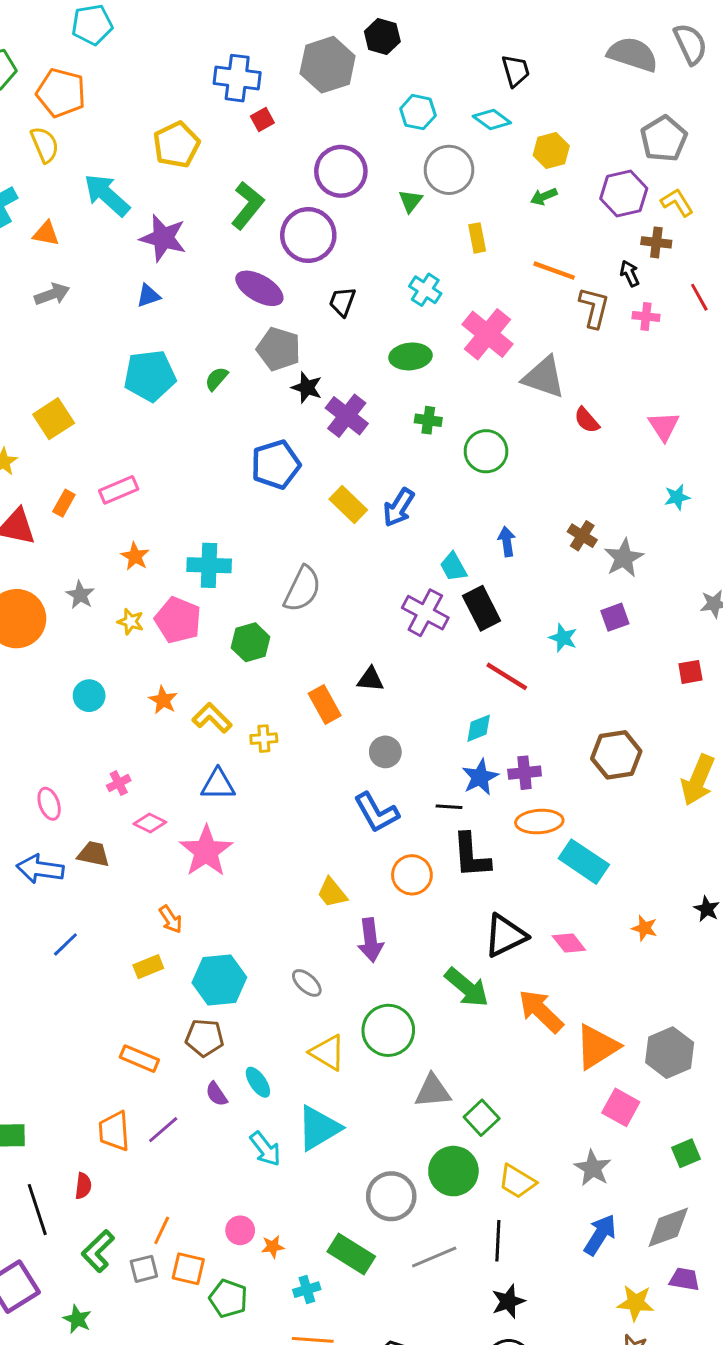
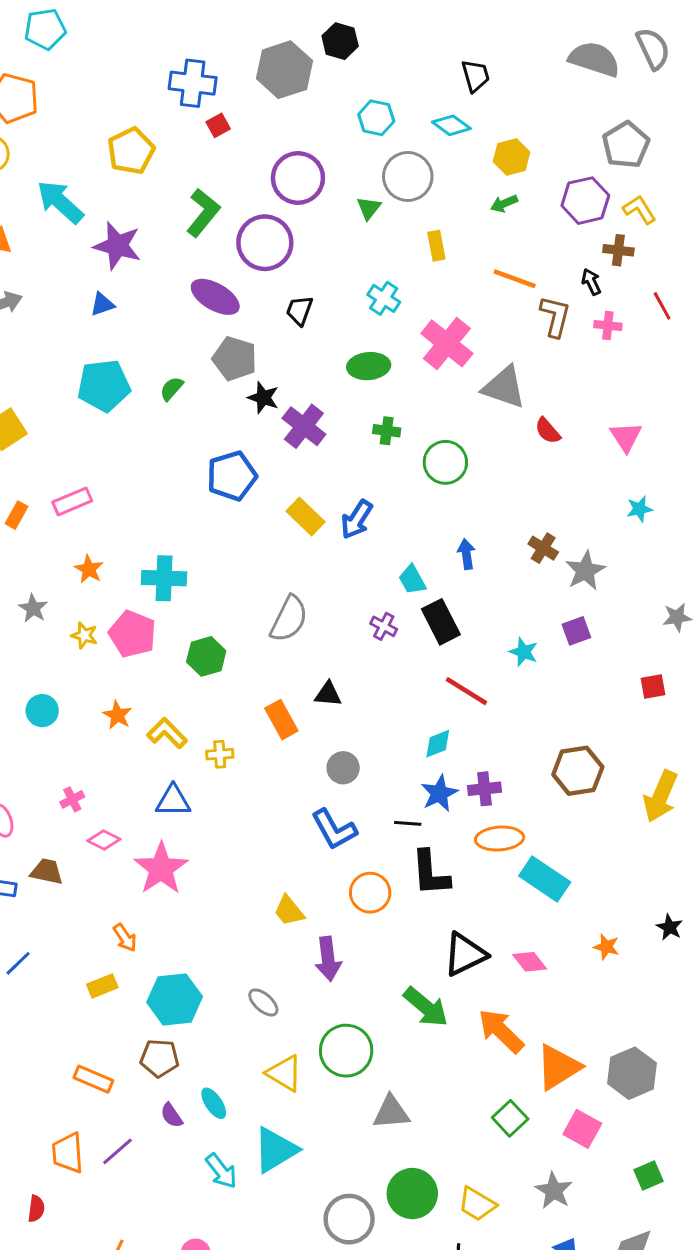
gray semicircle: (302, 589) -> (289, 619), moved
purple cross: (425, 613) -> (384, 626), size x0.6
green square: (482, 1118) -> (510, 1118), moved

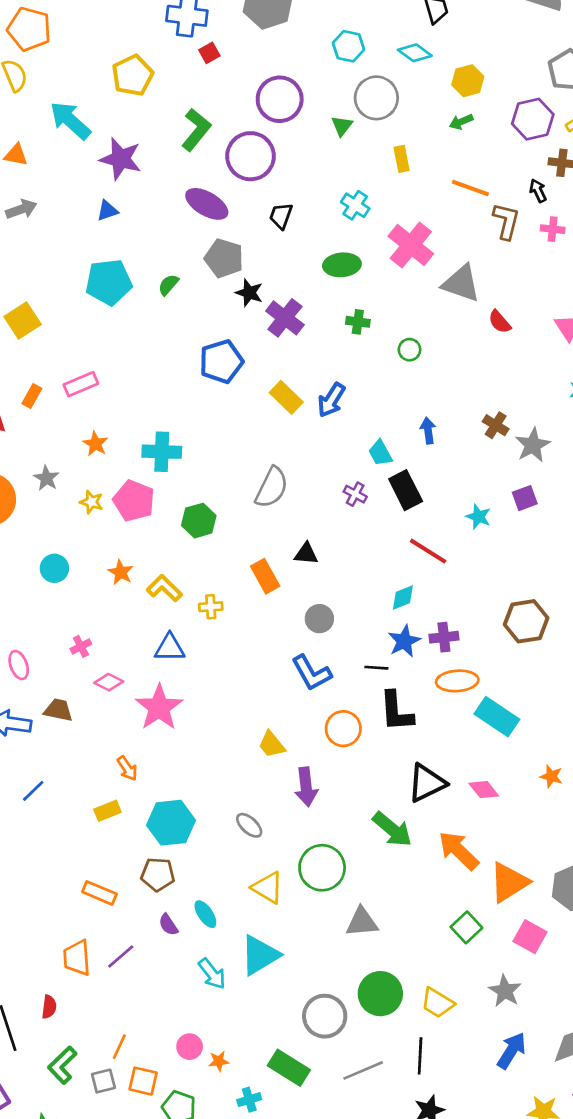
green circle: (445, 462) -> (409, 350), size x0.6

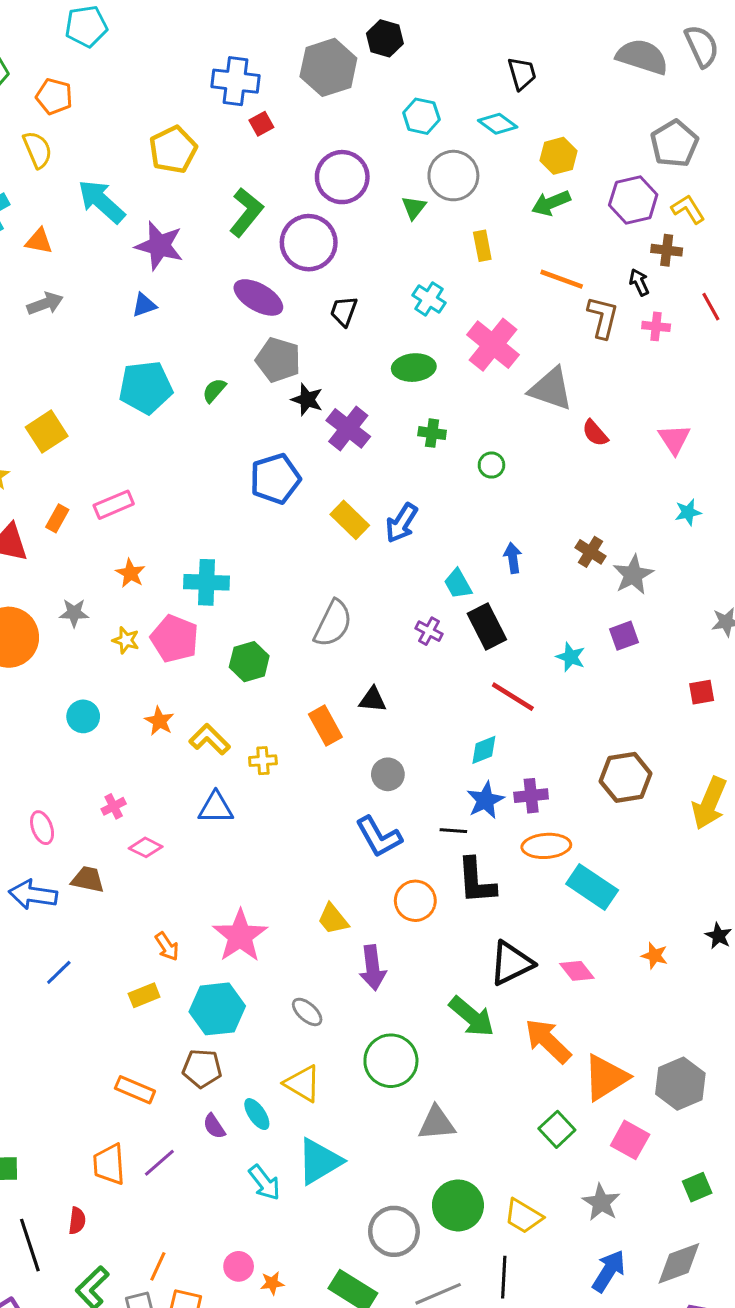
orange pentagon: (29, 29) -> (54, 96), size x0.7
green arrow: (461, 122) -> (551, 203), size x1.4
gray star: (46, 478) -> (74, 613), turned -30
pink star: (159, 707) -> (240, 936), moved
yellow triangle: (268, 888) -> (303, 1084), moved

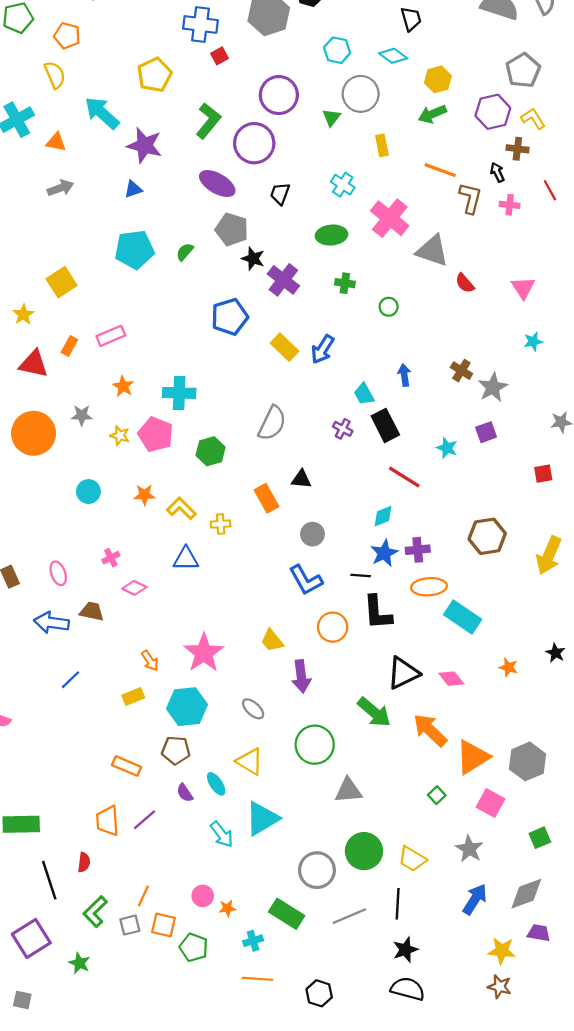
orange star: (159, 721) -> (144, 495), turned -30
green square: (557, 1129) -> (437, 795), size x0.7

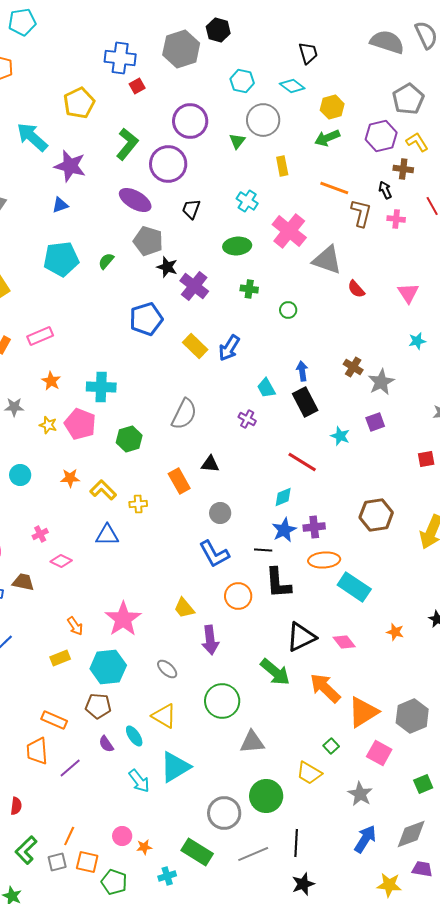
black rectangle: (385, 425) -> (305, 402), moved
orange trapezoid: (107, 821) -> (37, 751), moved
yellow trapezoid: (412, 859) -> (309, 773), moved

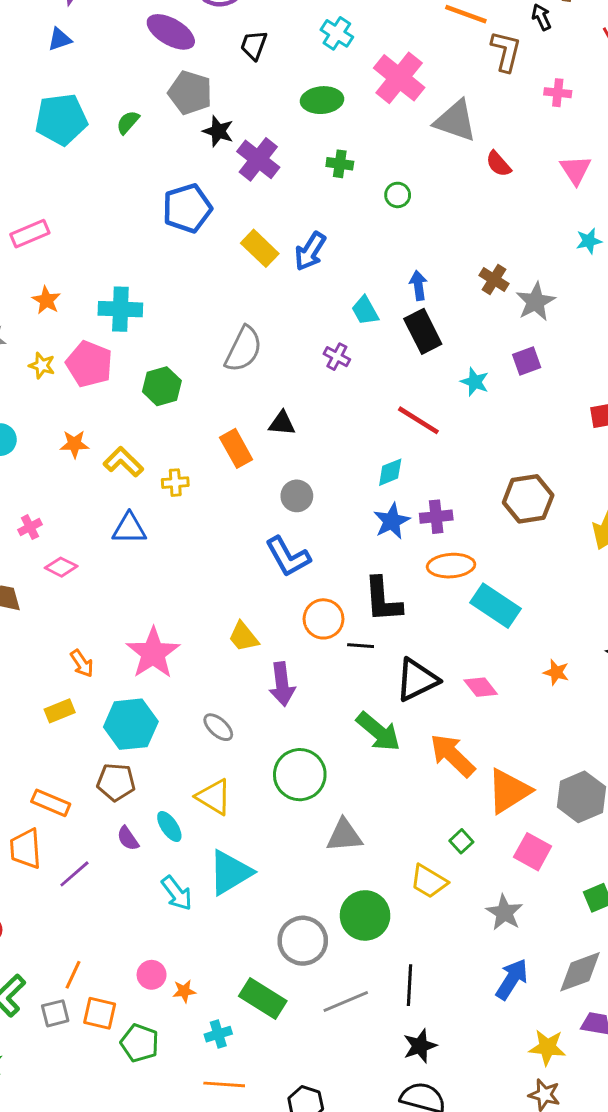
pink cross: (396, 219) -> (558, 93), moved
black line: (263, 550) -> (361, 646), moved

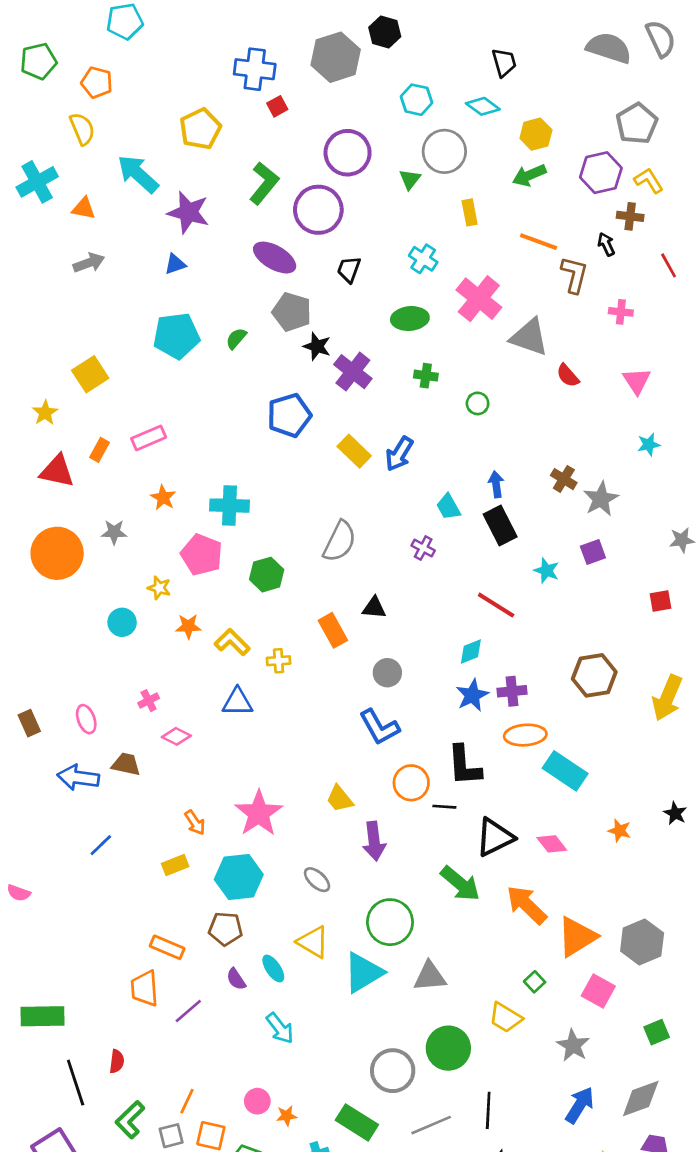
yellow star: (42, 365) -> (159, 588), moved
cyan triangle: (230, 872) -> (363, 972), moved

